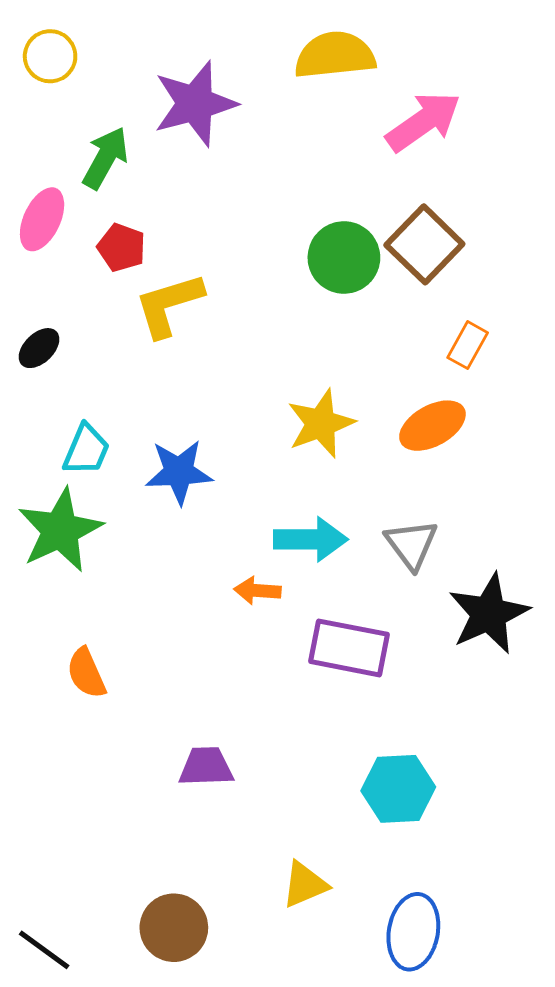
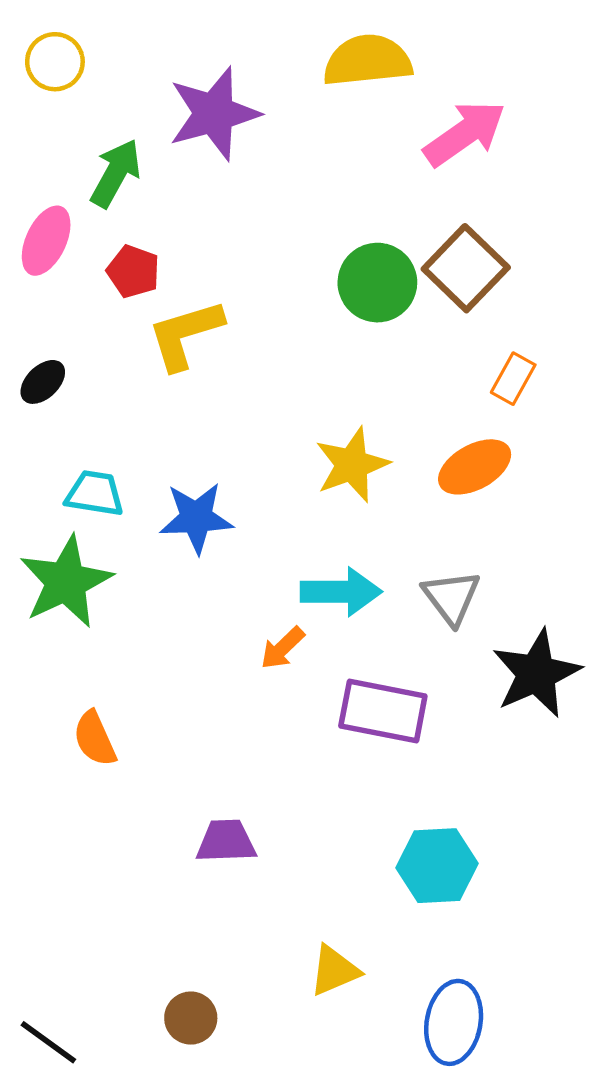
cyan trapezoid: (86, 450) -> (95, 493), turned -104
orange arrow: (257, 591) -> (282, 648), turned -48
brown circle: (174, 928) -> (191, 1018), size x0.7

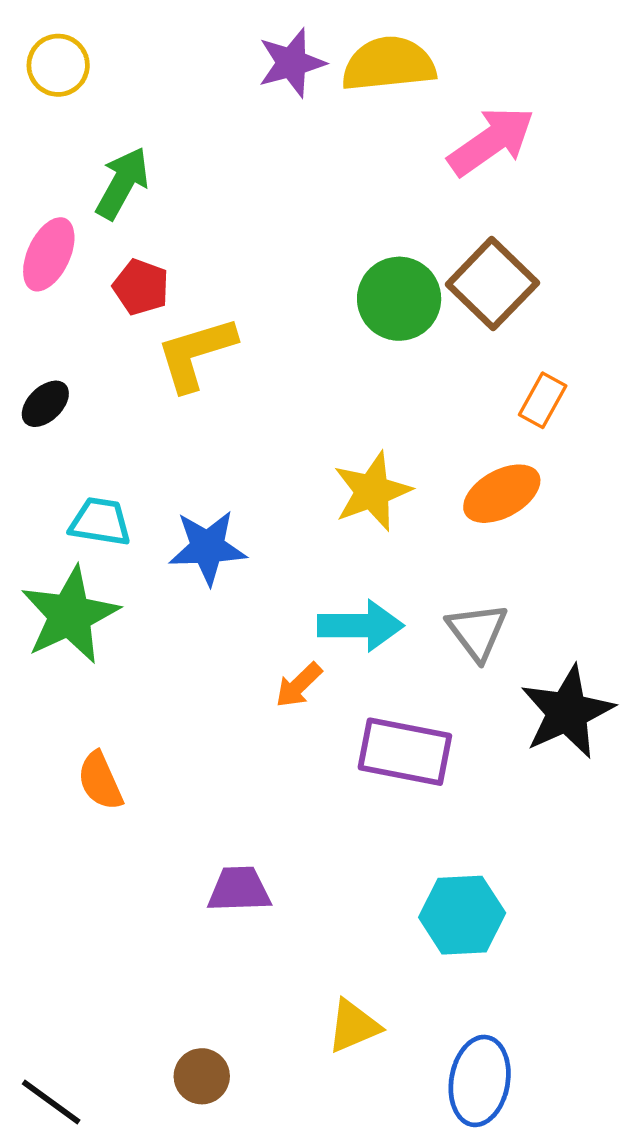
purple star: (214, 114) -> (292, 63), moved, size x0.7

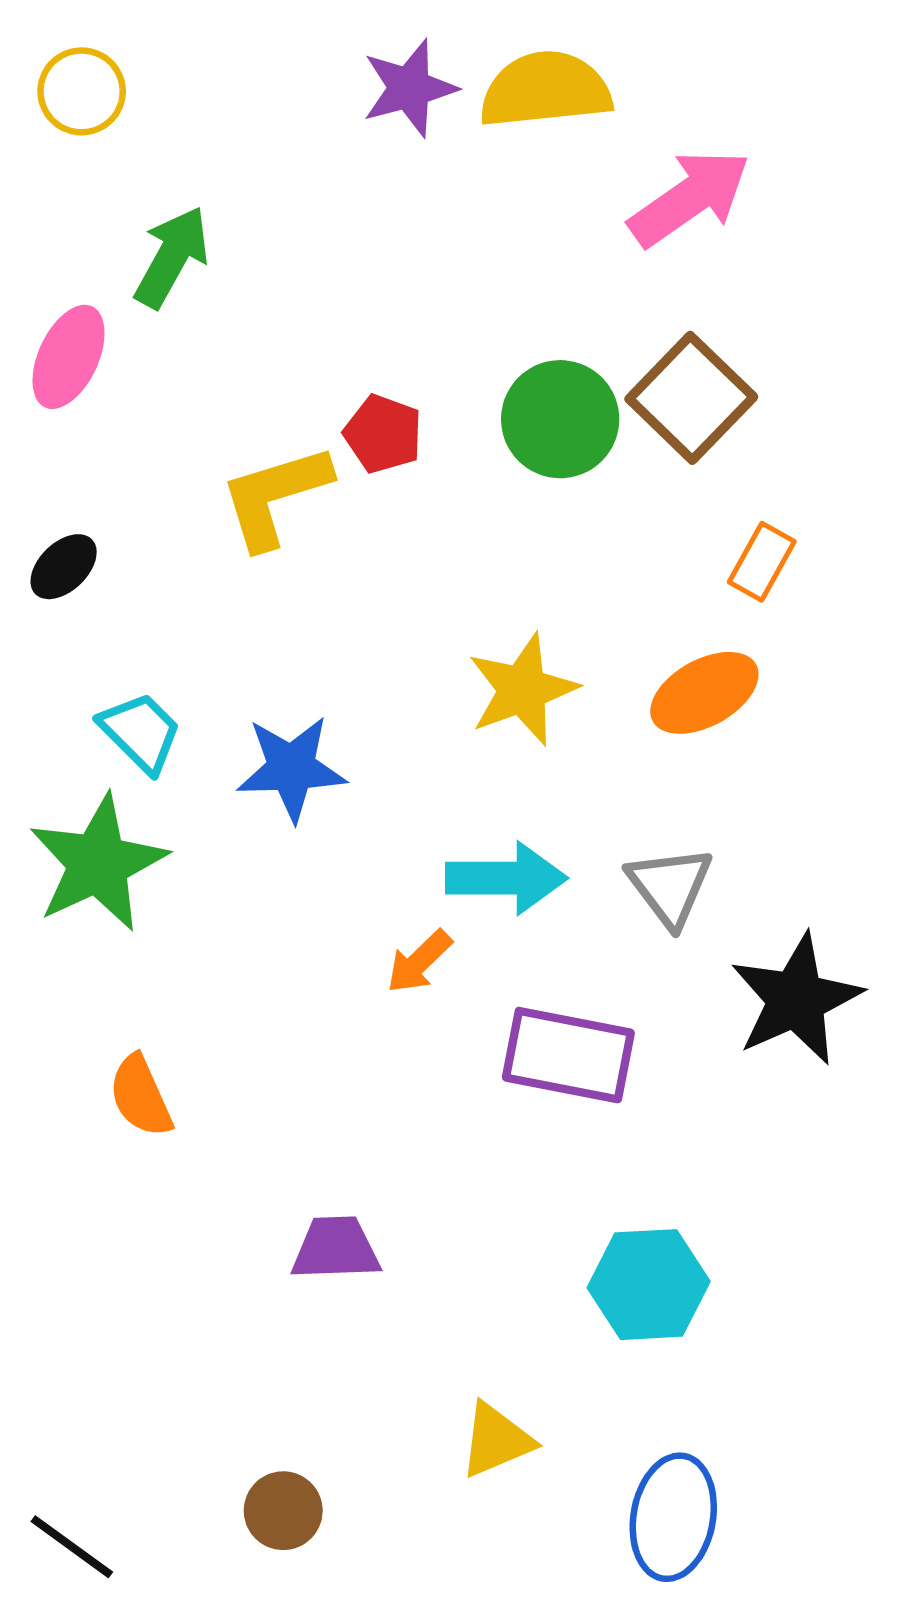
red pentagon: (141, 287) -> (383, 434), moved
cyan trapezoid: (100, 522) -> (141, 732), turned 36

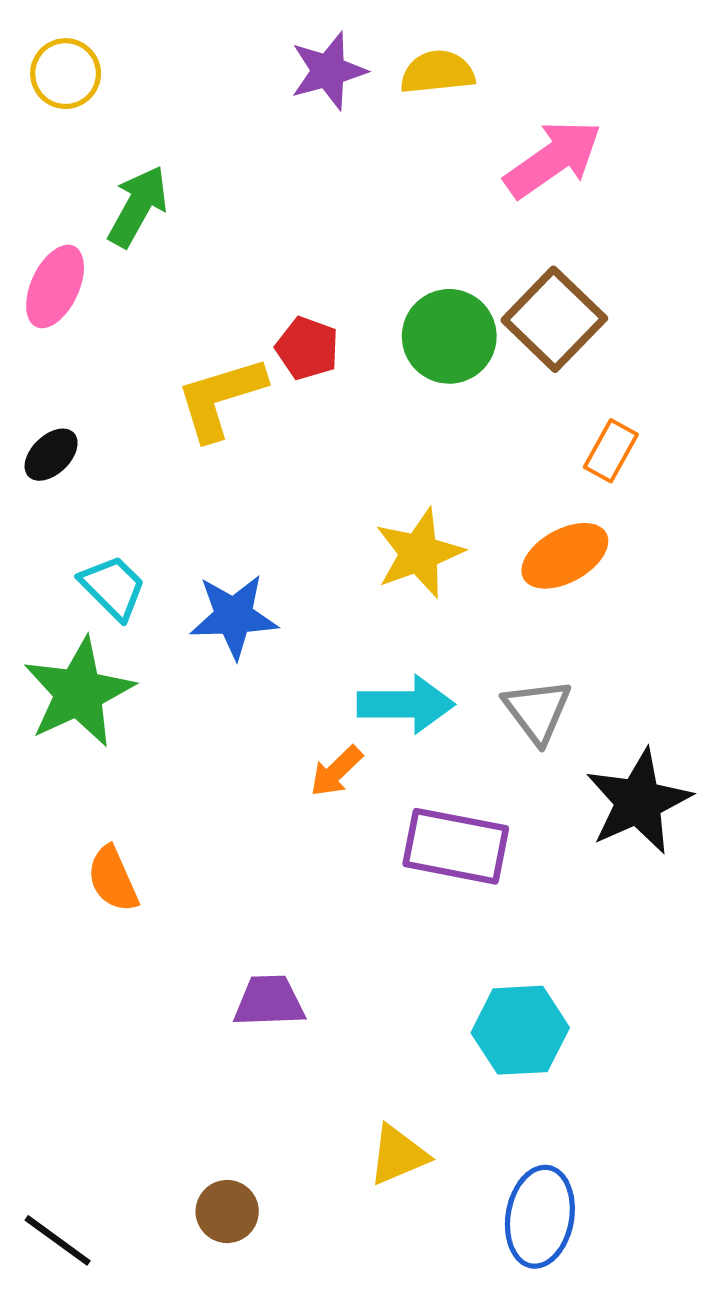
yellow semicircle: (545, 90) -> (437, 72), size x0.7

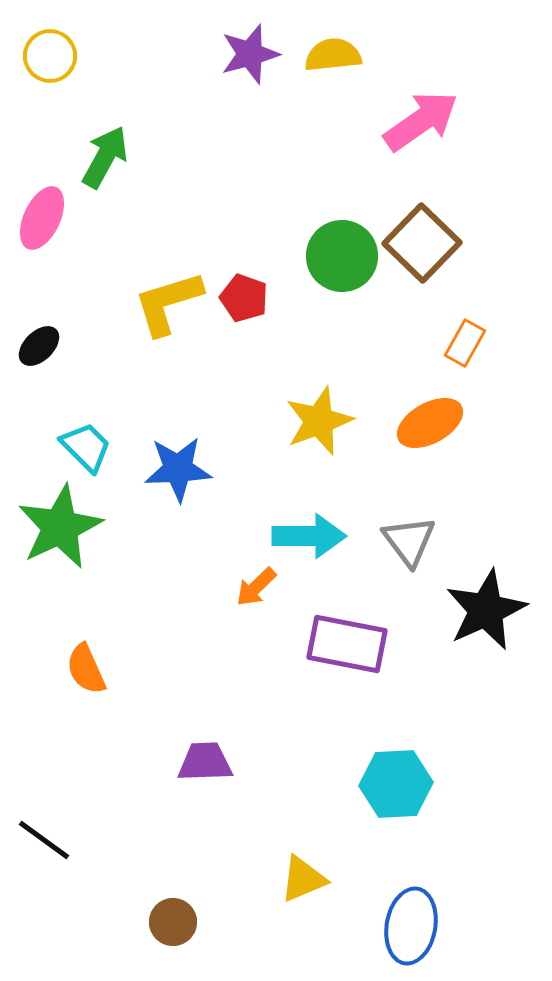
red pentagon: (307, 348) -> (244, 298), moved
black line: (58, 1240) -> (44, 840), moved

